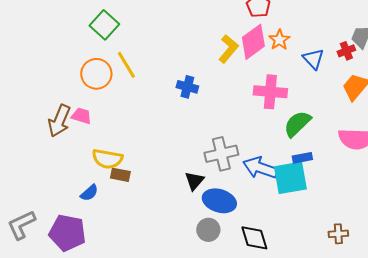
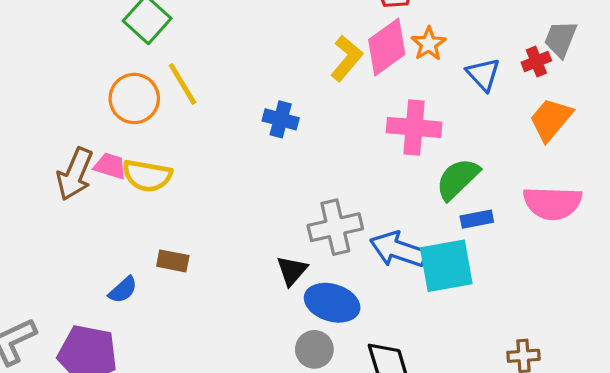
blue rectangle: (302, 158) -> (477, 219), moved
yellow semicircle: (107, 159) -> (147, 176), moved

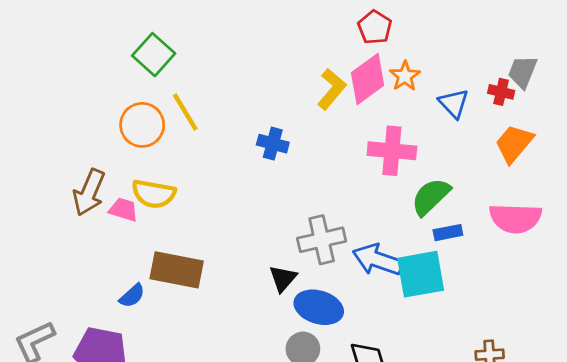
red cross: (536, 61) -> (501, 92), turned 35
pink trapezoid: (110, 166) -> (123, 210), moved
brown rectangle: (173, 261) -> (177, 270), size x1.8

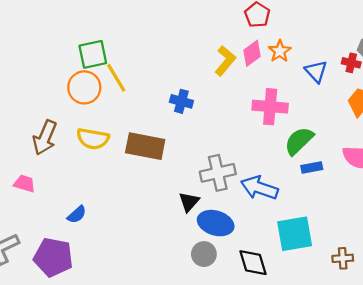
green square: (154, 55) -> (93, 54), moved, turned 36
pink diamond: (368, 79) -> (252, 53), size x0.7
pink trapezoid: (123, 210) -> (24, 184), moved
brown rectangle: (177, 270) -> (145, 146), moved
cyan square: (421, 274) -> (295, 234), moved

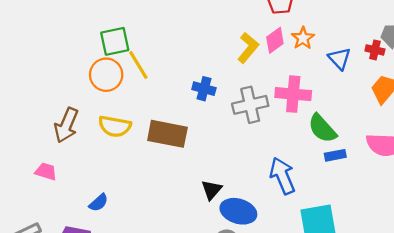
green semicircle: (299, 141) -> (322, 128), turned -88
gray cross: (218, 173) -> (250, 105), moved
blue arrow: (259, 188) -> (282, 176), turned 48

